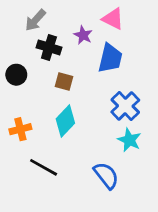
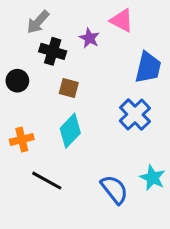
blue trapezoid: (110, 58) -> (148, 67), moved
cyan star: (129, 140) -> (153, 178), moved

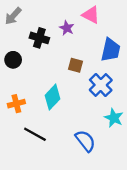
gray arrow: (38, 22) -> (13, 16), moved
brown square: (69, 88) -> (76, 65), moved
cyan star: (153, 178) -> (114, 118), moved

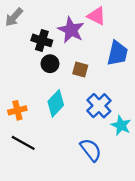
purple star: (67, 28) -> (71, 30), size x1.6
black circle: (13, 60) -> (50, 64), moved
blue cross: (101, 85) -> (99, 106), moved
black line: (35, 134) -> (23, 143), moved

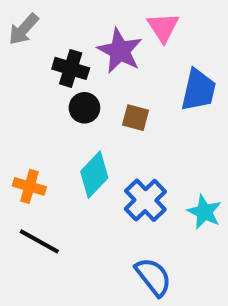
pink triangle: (97, 16) -> (163, 27), turned 30
blue cross: (99, 106) -> (145, 200), moved
orange cross: (17, 110) -> (29, 186), turned 30
blue semicircle: (91, 150) -> (153, 277), moved

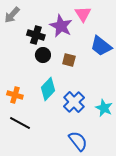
blue trapezoid: (198, 90) -> (101, 46), turned 115

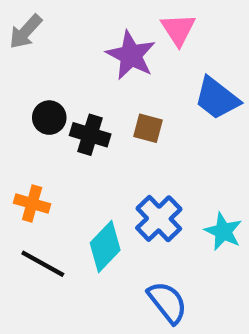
black cross: (36, 35) -> (90, 135), moved
black circle: (43, 55) -> (49, 118), moved
cyan diamond: (48, 89) -> (105, 246), moved

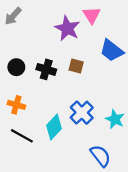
black circle: (49, 118) -> (16, 67), moved
blue semicircle: (167, 302) -> (101, 156), moved

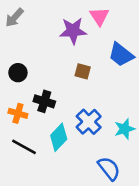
purple star: (67, 28) -> (73, 31), turned -30
black cross: (46, 69) -> (44, 101), moved
cyan star: (115, 119) -> (125, 129), turned 30

